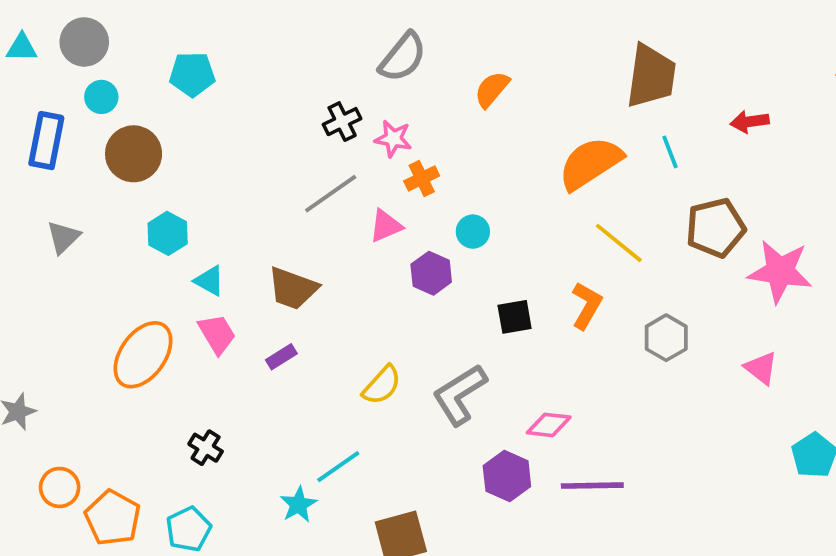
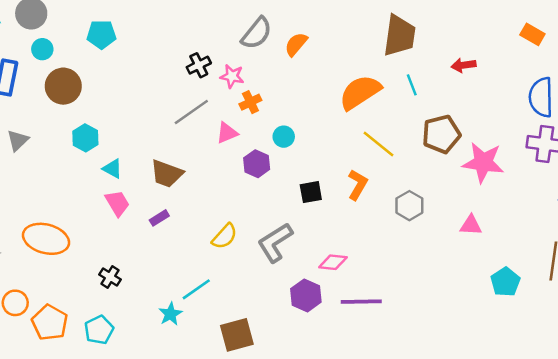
gray semicircle: (403, 57) -> (257, 33), moved
orange ellipse: (143, 355) -> (46, 239), moved, turned 69
pink triangle: (761, 368) -> (471, 225), turned -35

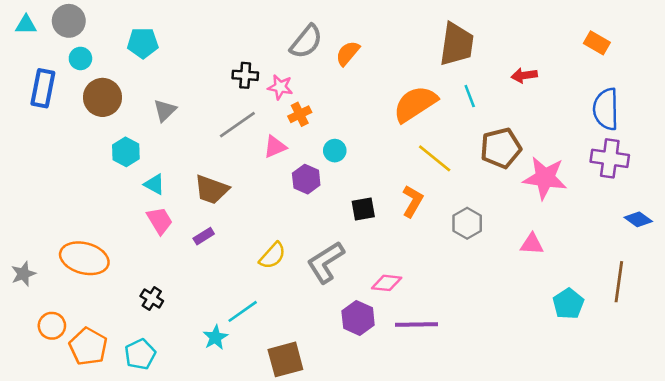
black cross: (199, 65) -> (245, 75), turned 30
gray triangle: (18, 140) -> (165, 110), moved

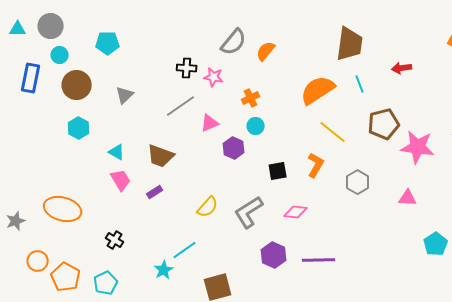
orange cross: (300, 114) -> (251, 98), moved
cyan hexagon: (126, 152) -> (79, 128), moved
pink diamond: (387, 283) -> (296, 212), moved

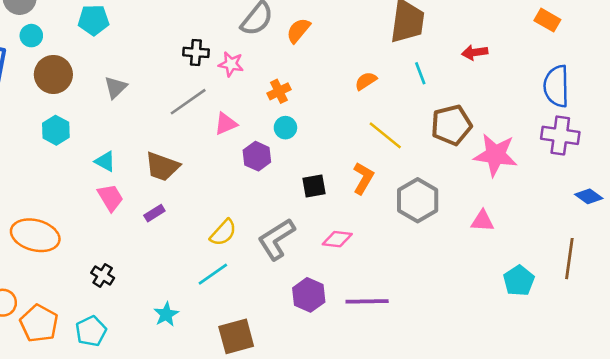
orange semicircle: (318, 90) -> (366, 81), size x0.5
gray hexagon: (358, 182) -> (418, 200), size x1.4
cyan line: (185, 250) -> (213, 274), moved

